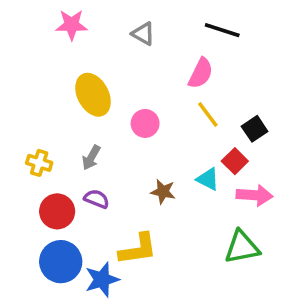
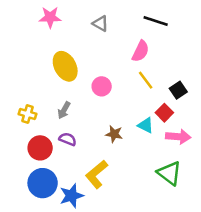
green triangle: (242, 247) -> (169, 173), turned 48
yellow L-shape: (138, 249) -> (97, 174), turned 148

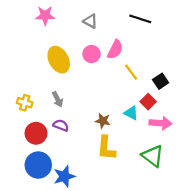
pink semicircle: (141, 51) -> (115, 49), moved
pink circle: (102, 86) -> (91, 54), moved
gray arrow: (64, 110) -> (58, 99), turned -56
yellow L-shape: (97, 174) -> (106, 148), moved, turned -45

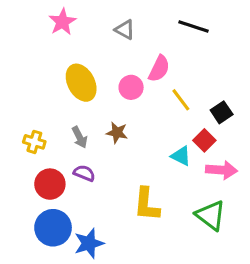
pink star: (45, 16) -> (62, 22), turned -30
pink circle: (91, 54) -> (131, 87), moved
brown star: (103, 121) -> (117, 133), moved

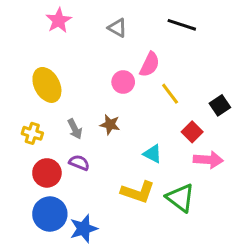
yellow ellipse: (81, 83) -> (47, 85), moved
black square: (222, 112) -> (220, 105), moved
cyan triangle: (181, 156) -> (153, 154), moved
yellow L-shape: (147, 204) -> (138, 192), turned -76
green triangle: (211, 215) -> (180, 198), moved

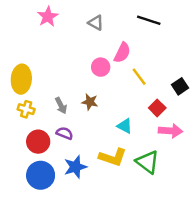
yellow ellipse: (47, 85) -> (21, 79), moved, turned 32
blue star: (84, 229) -> (75, 167), moved

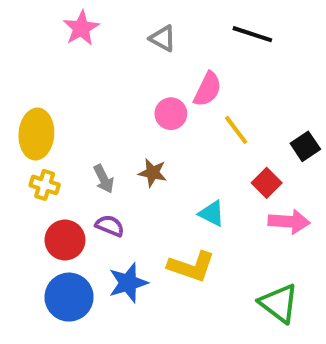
green triangle: (148, 162) -> (279, 303), moved

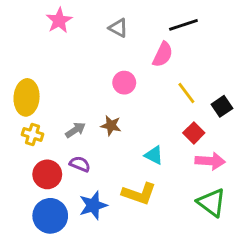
black line: (252, 34) -> (183, 25), turned -36
pink semicircle: (208, 89) -> (163, 55), moved
yellow line: (236, 130) -> (186, 93), moved
gray arrow: (104, 179) -> (75, 130), turned -96
green triangle: (279, 303) -> (212, 203), moved

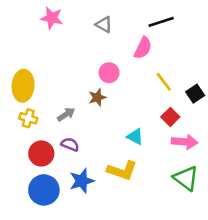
pink star: (59, 20) -> (52, 18), turned -30
brown star: (111, 126) -> (97, 97), moved, turned -30

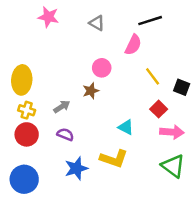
black square: (195, 94) -> (182, 87), turned -35
red circle: (41, 153) -> (27, 134), moved
blue circle: (44, 190) -> (24, 179), moved

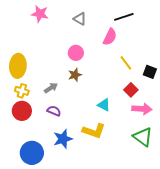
pink circle: (102, 68) -> (76, 53), moved
blue circle: (24, 179) -> (32, 153), moved

